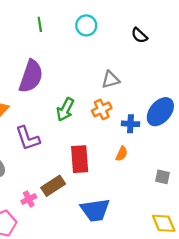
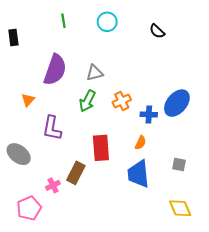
gray triangle: (111, 80) -> (95, 73), moved
purple L-shape: (28, 138) -> (52, 128), turned 30
brown rectangle: (53, 186) -> (76, 173), turned -30
blue trapezoid: (95, 210) -> (138, 174), moved, turned 92

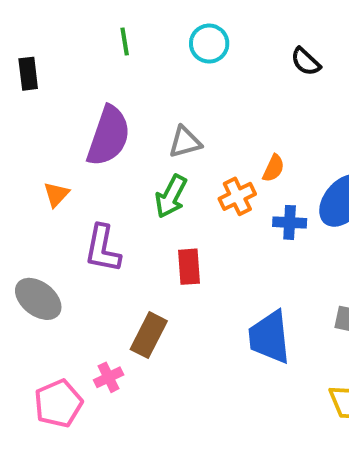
orange semicircle: (140, 143) -> (273, 168), moved
red rectangle: (101, 148) -> (189, 267), moved, size x0.7
pink cross: (53, 185) -> (109, 377), moved

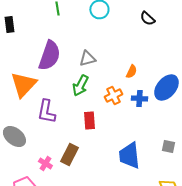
orange triangle: (56, 194) -> (23, 84), size x2.0
orange cross: (237, 196) -> (113, 96), moved
pink cross: (109, 377) -> (45, 164), moved, turned -32

